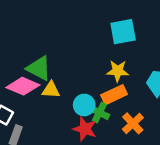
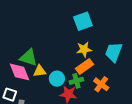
pink diamond: (23, 86) -> (20, 72), turned 55
cyan circle: (84, 105) -> (57, 79), moved
green cross: (99, 113) -> (76, 81), turned -32

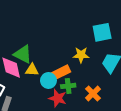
cyan square: (83, 21) -> (102, 32), moved
orange rectangle: (84, 67) -> (61, 72), moved

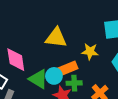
green triangle: (23, 54) -> (38, 79), moved
yellow triangle: (32, 70) -> (56, 38), moved, size x1.5

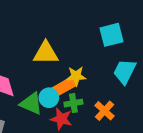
yellow star: (90, 51) -> (76, 76), moved

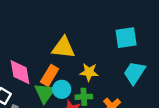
orange rectangle: (64, 87) -> (50, 75), moved, turned -36
green triangle: (31, 104) -> (45, 93), turned 35

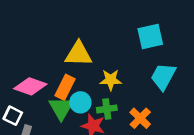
pink diamond: (20, 72) -> (30, 86), turned -56

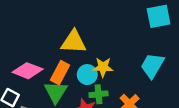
cyan square: (150, 36) -> (159, 16), moved
cyan circle: (80, 102) -> (87, 75), moved

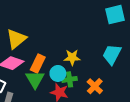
yellow triangle: (74, 42) -> (16, 39), moved, turned -40
cyan circle: (87, 75) -> (58, 73), moved

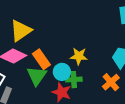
orange rectangle: (38, 63) -> (41, 59), turned -66
orange cross: (95, 86) -> (111, 82), moved

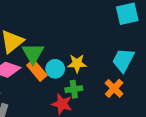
cyan circle: (62, 72) -> (55, 69), moved
green triangle: (37, 76) -> (33, 53), moved

